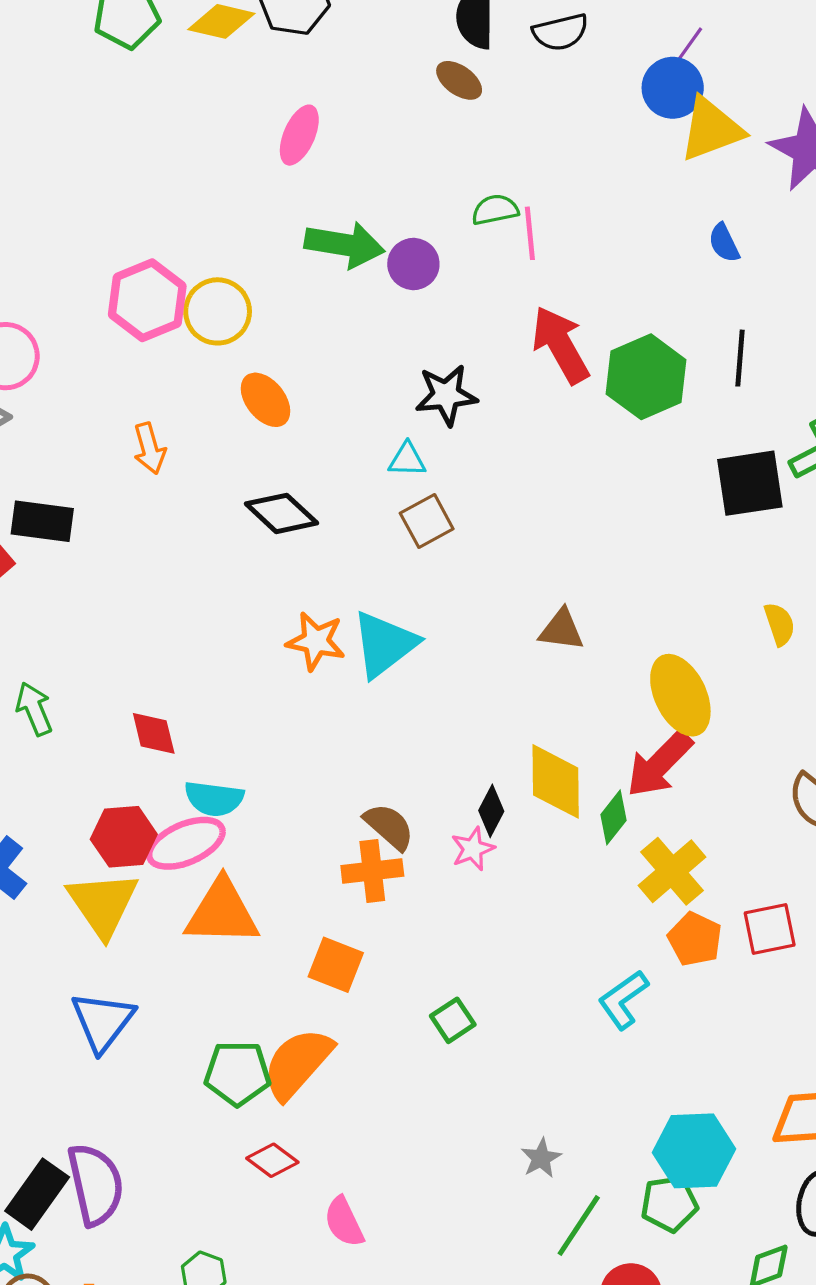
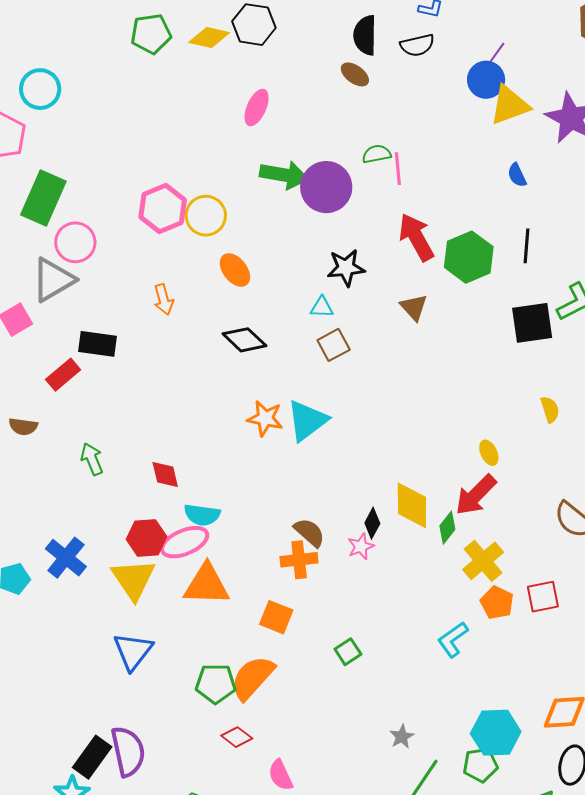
purple circle: (413, 264) -> (326, 187), size x1.6
brown triangle: (561, 630) -> (414, 307), moved, turned 40
yellow ellipse: (680, 695) -> (489, 453), size x0.5

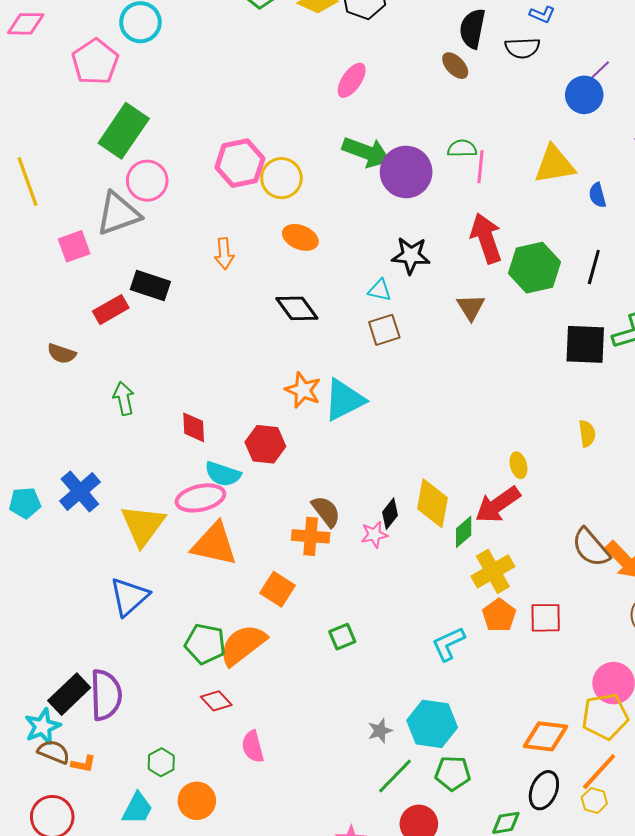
yellow triangle: (510, 105) -> (554, 165), moved
orange ellipse: (235, 270) -> (300, 237), turned -40
red hexagon: (147, 538) -> (265, 444), moved
cyan hexagon: (496, 733) -> (432, 724), moved

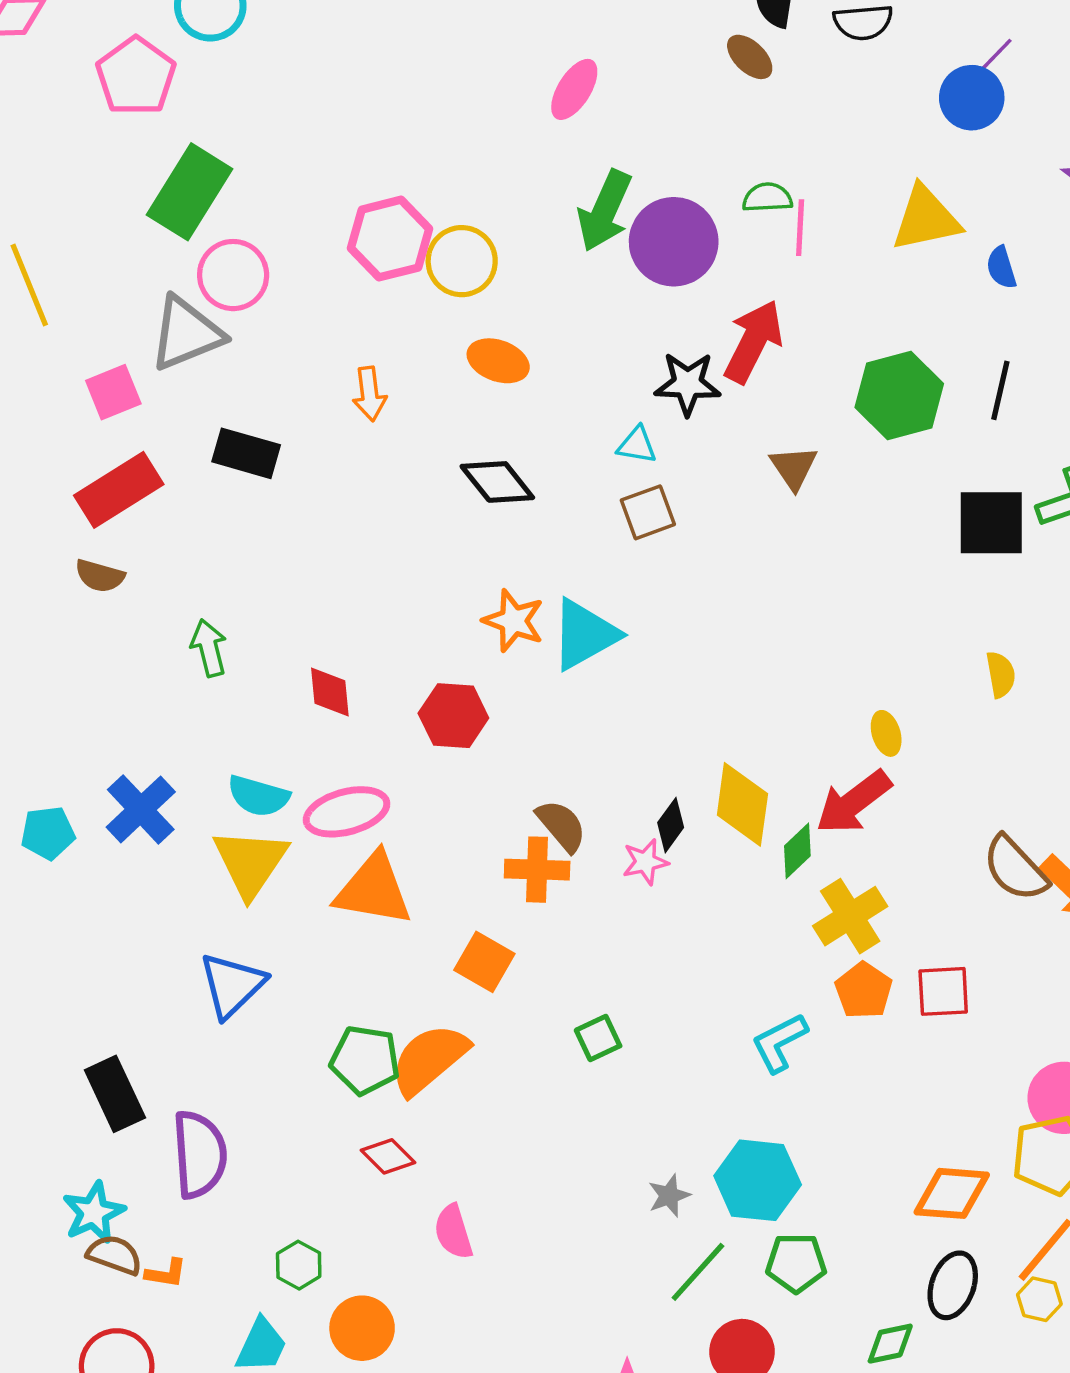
green arrow: (366, 152) -> (605, 211), turned 96
red arrow: (486, 238) -> (753, 341), moved, turned 48
red rectangle: (111, 310) -> (119, 490), moved, size x1.4
cyan semicircle: (223, 474) -> (258, 796), moved
black rectangle: (69, 694) -> (115, 1094), moved, turned -69

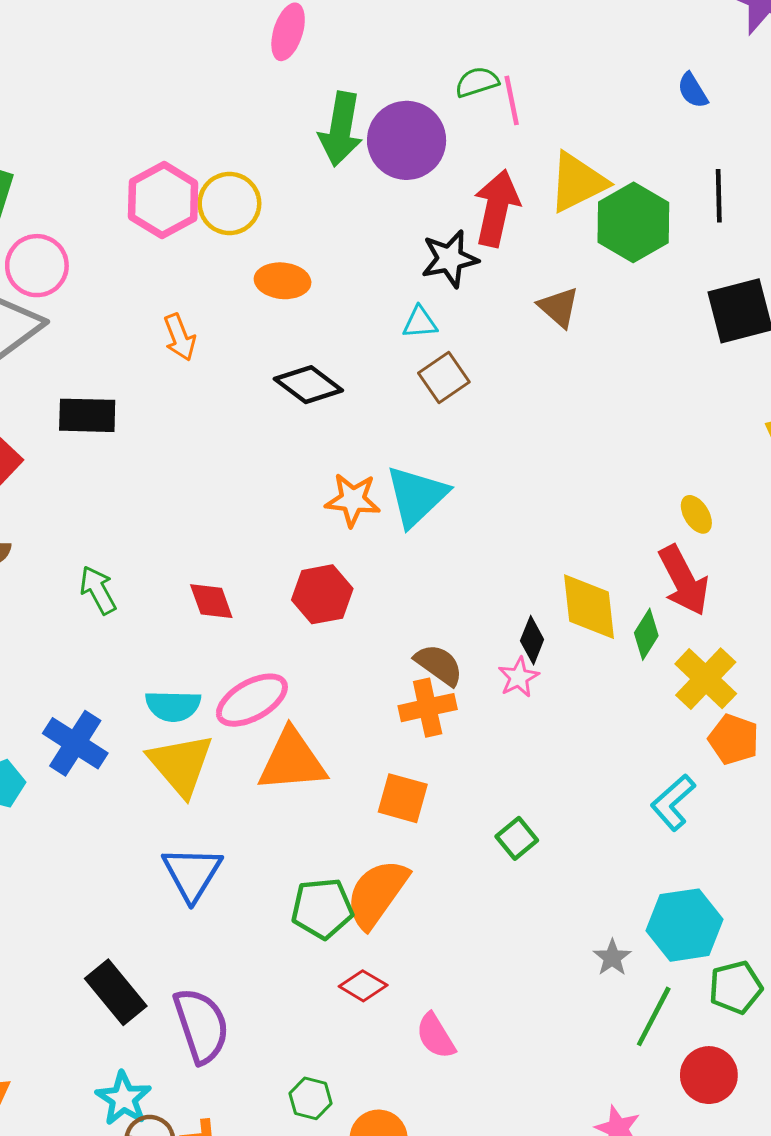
yellow triangle: (926, 219) -> (578, 182), moved
red arrow: (854, 802) -> (684, 580), turned -66

